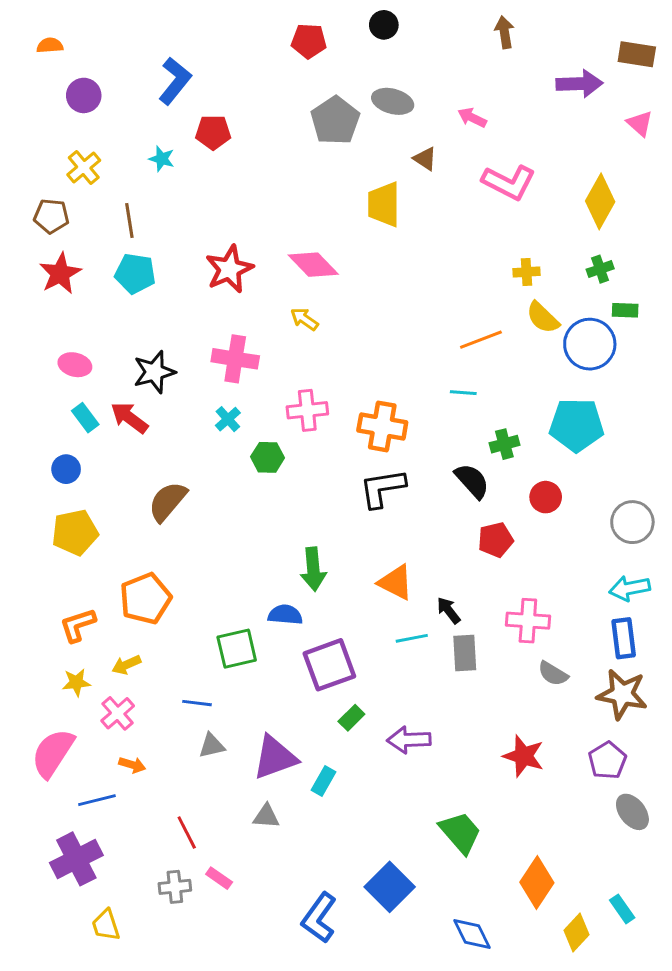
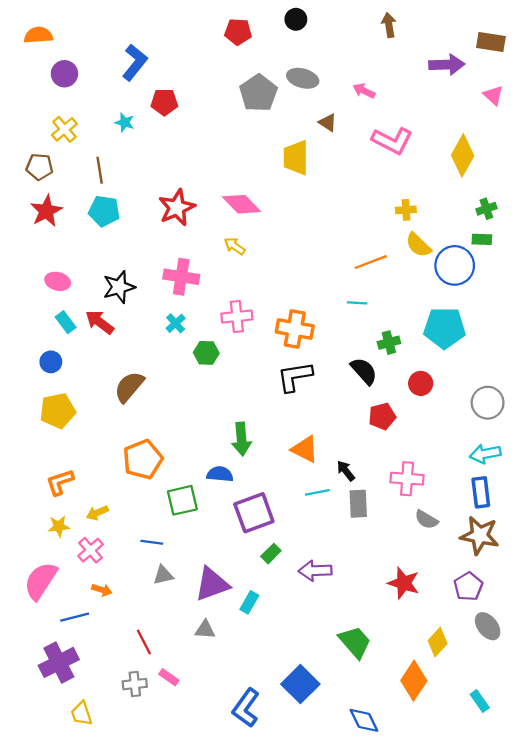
orange semicircle: (50, 45) -> (38, 35), size x1.4
green cross: (600, 269) -> (486, 209), moved
orange pentagon: (145, 599) -> (143, 459), moved
yellow diamond: (577, 933) -> (438, 642), moved

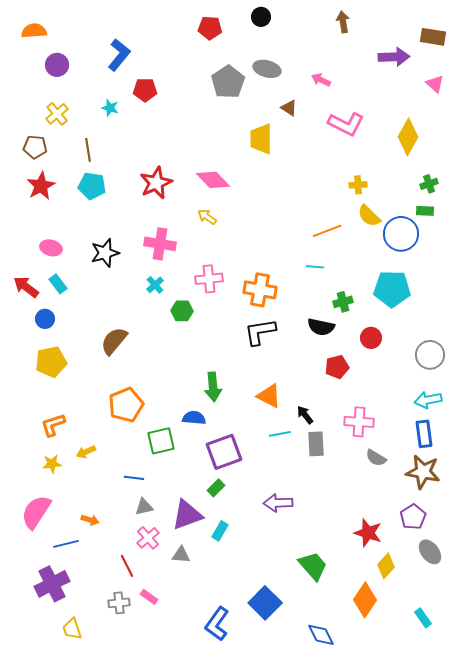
red arrow: (100, 322) -> (26, 287), moved
black semicircle: (364, 371) -> (321, 327), turned 144
pink cross: (91, 550) -> (148, 538), moved
green rectangle: (271, 554) -> (216, 488), moved
red star: (404, 583) -> (368, 533), moved

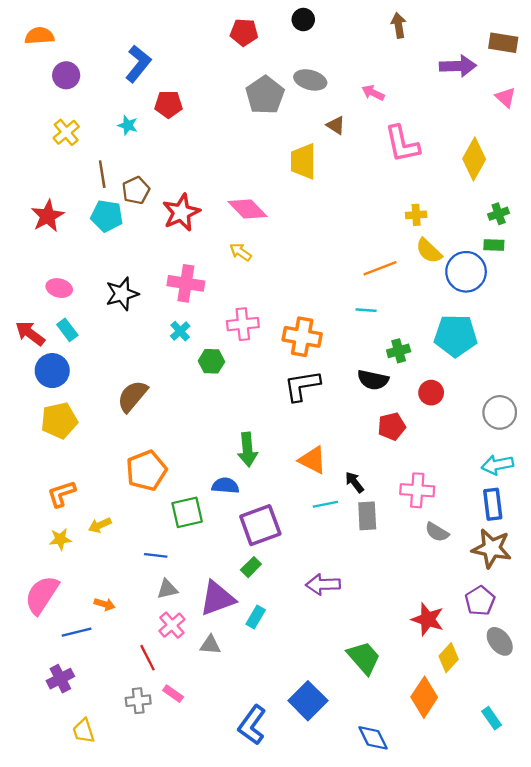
pink L-shape: (346, 124) -> (402, 144), turned 51
brown pentagon: (35, 147) -> (136, 190), moved, turned -30
blue circle: (45, 319) -> (52, 371), size x1.5
purple cross: (52, 584) -> (60, 679), size x0.7

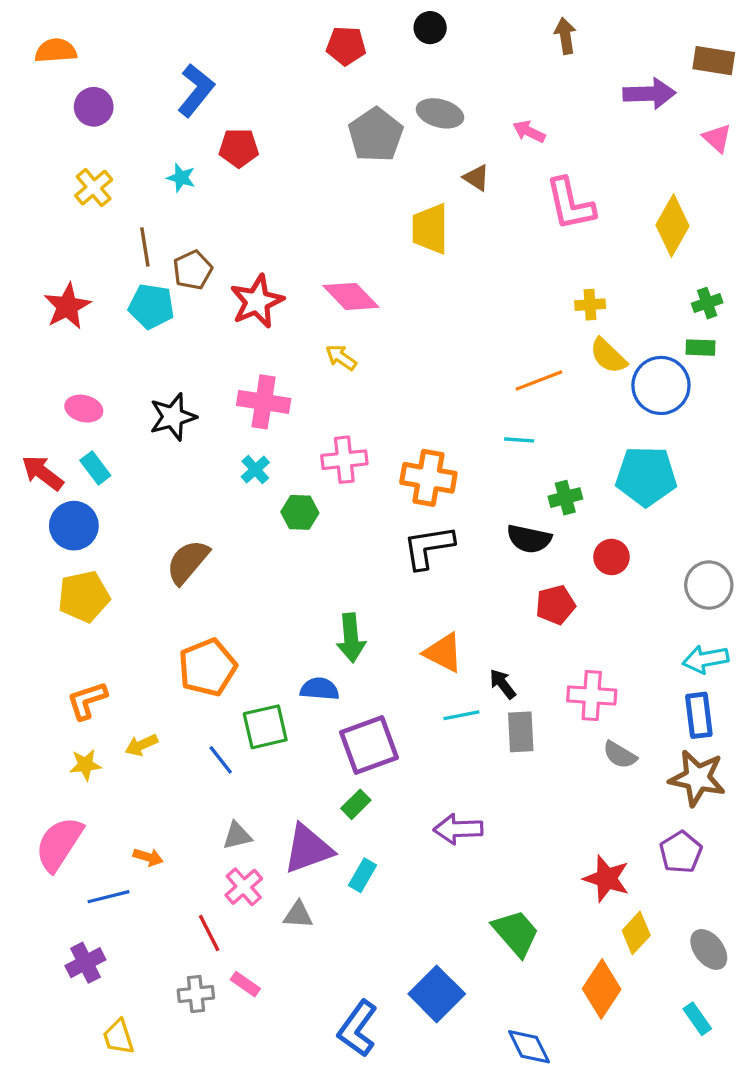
blue line: (156, 555) -> (221, 760), moved, turned 45
gray ellipse: (500, 641) -> (709, 949), moved

